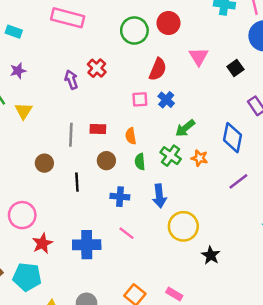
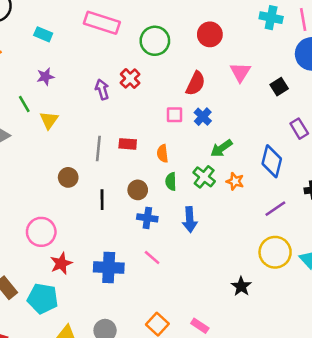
green circle: (134, 30) -> (155, 41), moved
brown circle: (106, 161) -> (138, 190), moved
yellow circle: (183, 226) -> (275, 252), moved

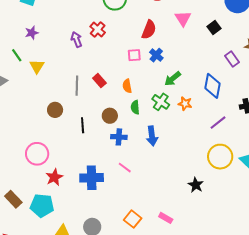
red rectangle: (128, 144) -> (99, 81), turned 48

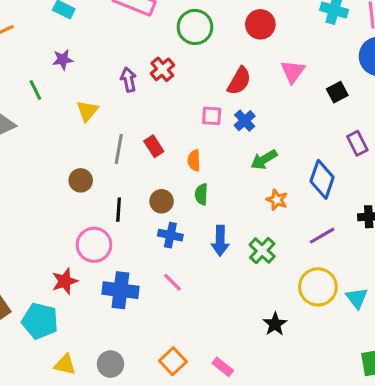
yellow triangle: (37, 66) -> (87, 111), moved
green cross: (161, 102) -> (262, 251), moved
pink circle: (37, 154) -> (94, 245), moved

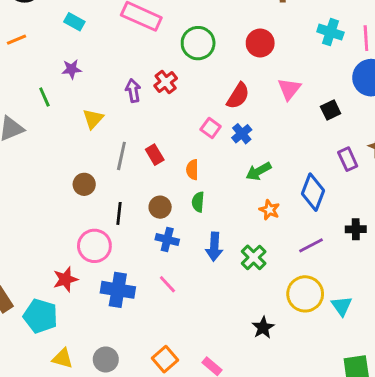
pink square: (212, 116) -> (211, 128), turned 30

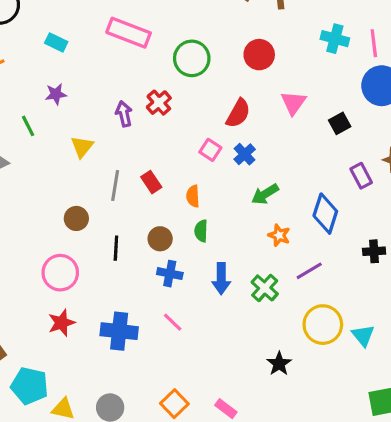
purple line: (311, 245) -> (309, 271), moved
pink circle: (94, 246) -> (60, 273), moved
cyan pentagon: (40, 316) -> (30, 386), moved

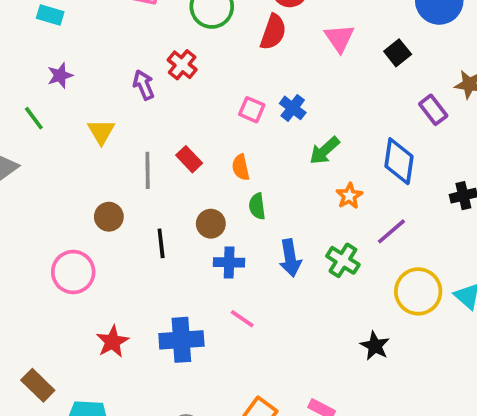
red semicircle: (238, 113) -> (273, 32), moved
orange star: (279, 235) -> (349, 196), turned 30
pink circle: (60, 273) -> (73, 272), moved

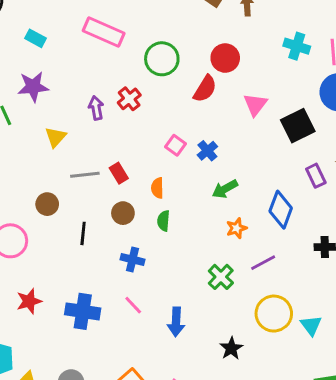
black square: (398, 53) -> (298, 126), size x1.6
purple star: (60, 75) -> (33, 87), size x1.5
gray line: (148, 170) -> (85, 175), turned 72
brown circle: (211, 224) -> (123, 213), moved
blue arrow: (290, 258) -> (176, 322), moved

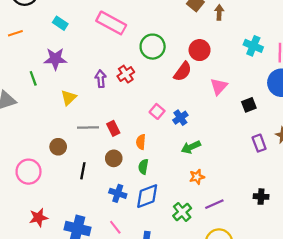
black square: (298, 126) -> (249, 105), size x0.6
blue diamond: (281, 210) -> (147, 196), moved, turned 44

